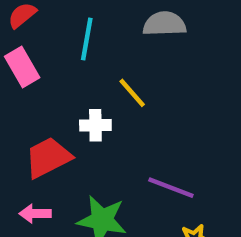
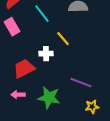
cyan line: (87, 39) -> (42, 14), turned -48

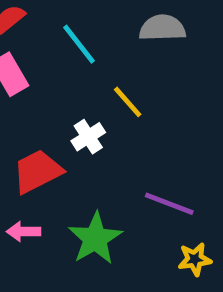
white cross: (46, 54) -> (88, 137), turned -32
green star: (49, 98) -> (95, 238), turned 30

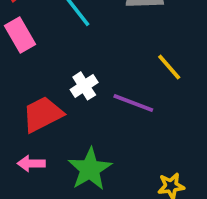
yellow line: (128, 102) -> (169, 67), moved
purple line: (169, 204) -> (133, 103), moved

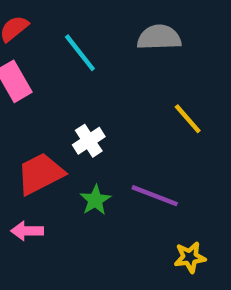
purple line: (133, 103) -> (155, 196), moved
green star: (90, 169) -> (95, 200), moved, size x0.6

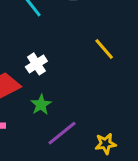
purple line: (155, 196) -> (62, 133), moved, turned -60

